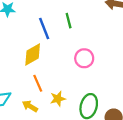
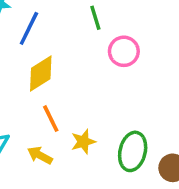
blue line: (44, 28) -> (29, 28), moved, turned 50
pink circle: (84, 58) -> (124, 51), moved

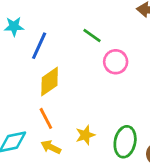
green line: (95, 18) -> (92, 36), turned -36
orange line: (51, 119) -> (46, 118), moved

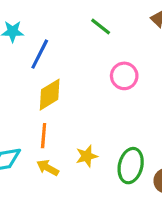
green line: (92, 36) -> (101, 26), moved
orange line: (46, 118) -> (44, 136), turned 30

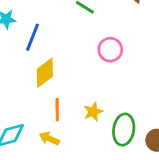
orange line: (44, 136) -> (57, 110), moved
yellow star: (87, 156) -> (93, 112), moved

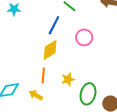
blue line: (33, 37) -> (54, 25), moved
yellow diamond: (45, 73) -> (50, 50), moved

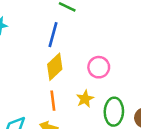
pink circle: (84, 37) -> (99, 67), moved

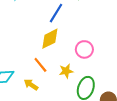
orange line: (53, 101) -> (40, 65), turned -49

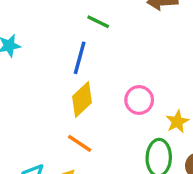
yellow star: (66, 71) -> (177, 122), moved

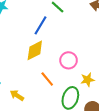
orange line: (80, 143) -> (47, 79), moved

